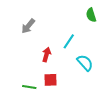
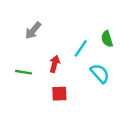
green semicircle: (91, 15) -> (107, 39), moved
green line: (29, 87) -> (24, 72), moved

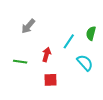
green semicircle: (107, 39) -> (91, 33), turned 32

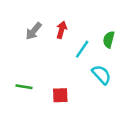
red arrow: (46, 55) -> (62, 30), moved
green line: (20, 62) -> (24, 87), moved

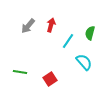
red square: (60, 95) -> (50, 79), turned -32

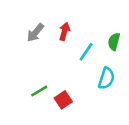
cyan semicircle: (84, 62) -> (106, 78), turned 60
green line: (20, 72) -> (39, 91), moved, turned -40

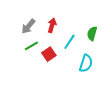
green line: (39, 91) -> (31, 46), moved
red square: (63, 100) -> (49, 54), moved

